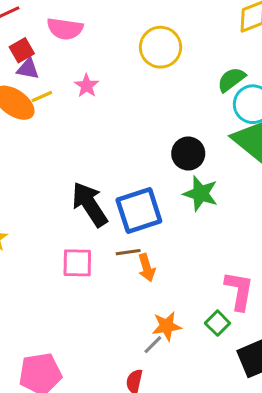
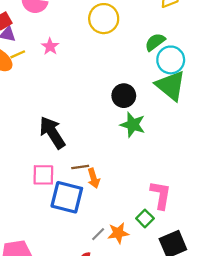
blue square: (139, 211) -> (67, 197), moved, turned 32
orange star: (167, 326) -> (118, 233), moved

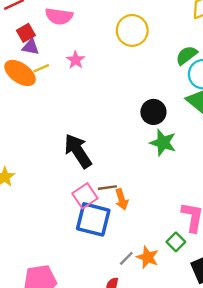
pink square: (43, 175) -> (85, 196), moved, turned -35
orange star: (118, 233) -> (148, 257), turned 30

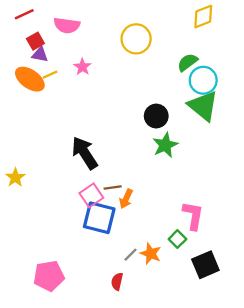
green star: (163, 143) -> (165, 145), turned 30
orange arrow: (122, 199) -> (126, 199), turned 42

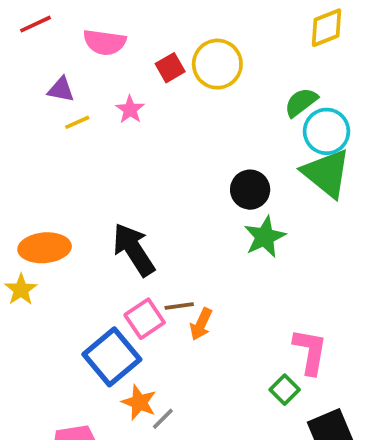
red square: (35, 41) -> (170, 68), moved
orange ellipse: (30, 79) -> (45, 248), moved, turned -40
blue square: (99, 218) -> (112, 357), moved, turned 36
orange star: (151, 254) -> (139, 402), moved
gray line: (130, 255) -> (163, 419), moved

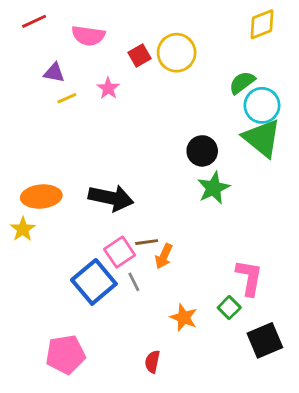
black arrow: (134, 250) -> (111, 198), turned 135
orange star: (139, 402) -> (184, 318), moved
gray line: (163, 419) -> (134, 282), moved, turned -72

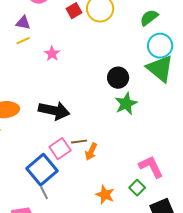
purple triangle: (54, 73) -> (23, 23), moved
green semicircle: (242, 83) -> (149, 18), moved
pink star: (108, 88) -> (52, 54), moved
pink L-shape: (249, 278) -> (151, 167), turned -36
gray line: (134, 282) -> (44, 193), moved

